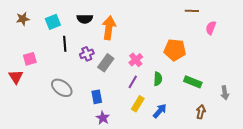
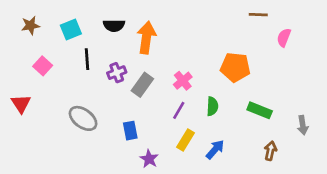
pink square: (30, 59) -> (43, 66), moved, turned -32
purple star: (103, 118) -> (149, 159), moved

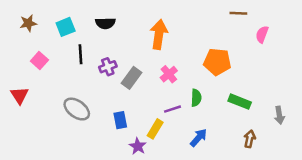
orange arrow: (146, 38) -> (159, 34), moved
purple line: (179, 110) -> (173, 109), moved, turned 42
yellow rectangle: (185, 140) -> (155, 129), moved

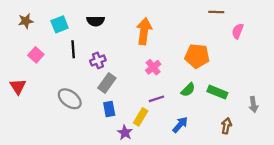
gray rectangle: (131, 78) -> (107, 83), moved
green semicircle: (196, 98) -> (188, 90), moved, turned 42

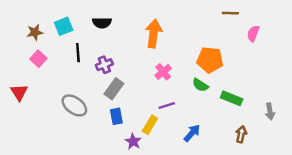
brown star: (26, 21) -> (35, 32), moved
green semicircle: (188, 90) -> (200, 85), moved, turned 77

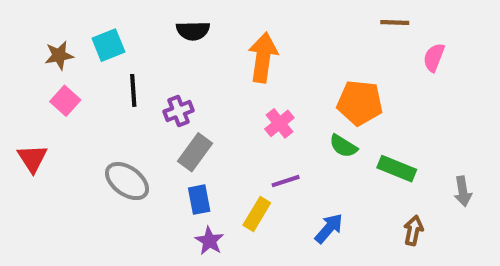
black semicircle: (102, 23) -> (193, 31), moved
purple star: (133, 141) -> (209, 241), moved

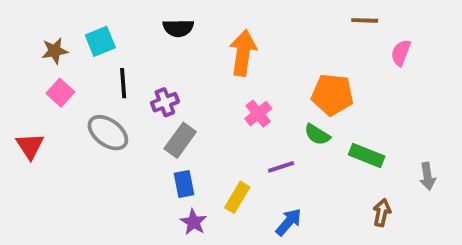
gray ellipse: (127, 181) -> (108, 133), moved
purple line: (286, 181) -> (281, 167), moved
blue arrow: (329, 228) -> (289, 222), moved

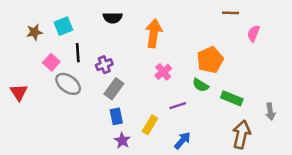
pink square: (60, 93) -> (51, 62), moved
orange pentagon: (332, 95) -> (210, 60), turned -30
brown arrow: (382, 213) -> (241, 134), size x1.6

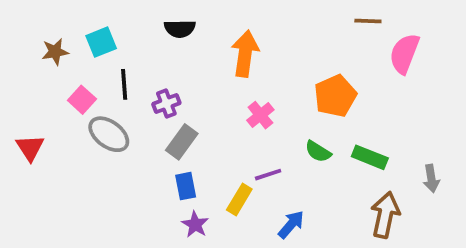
pink semicircle: (253, 33) -> (404, 54), size x1.5
green semicircle: (201, 85) -> (318, 152), moved
purple line: (178, 106) -> (268, 175), moved

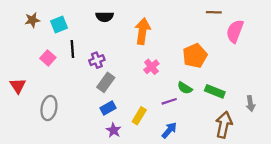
brown star: (55, 52) -> (32, 20), moved
gray ellipse: (109, 134) -> (49, 108), moved, turned 65
purple line: (268, 175) -> (169, 101), moved
blue rectangle: (186, 186) -> (108, 108), turned 72

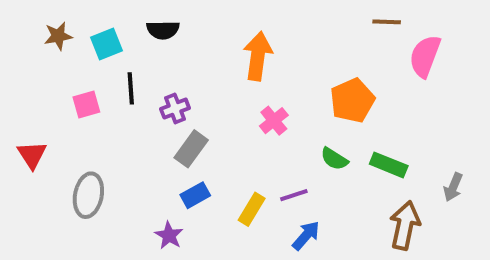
black semicircle: (105, 17) -> (163, 30), moved
pink square: (48, 58) -> (86, 104), turned 32
purple line: (169, 101) -> (294, 195), moved
gray arrow: (250, 104) -> (453, 187), turned 32
purple star: (114, 130) -> (169, 235), moved

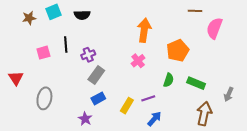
cyan square: (107, 44) -> (54, 12), moved
orange arrow: (258, 56) -> (144, 30), moved
green semicircle: (334, 159) -> (169, 80), turned -104

